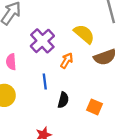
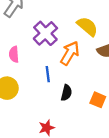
orange arrow: (67, 61) -> (70, 53), size x1.5

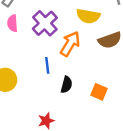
yellow semicircle: (87, 26) -> (88, 16), turned 150
pink semicircle: (14, 54) -> (12, 23), moved

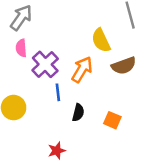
yellow semicircle: (88, 16) -> (101, 40), turned 55
purple cross: (45, 23) -> (45, 64), moved

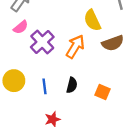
pink semicircle: (21, 48) -> (21, 27), turned -126
blue line: (58, 92) -> (45, 86), moved

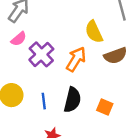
black semicircle: (72, 85) -> (72, 100), size x1.5

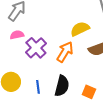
yellow semicircle: (94, 32) -> (80, 29), turned 90
pink semicircle: (19, 39) -> (17, 35), turned -152

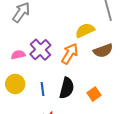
pink semicircle: (17, 35) -> (18, 55), moved
orange square: (89, 92) -> (94, 94), turned 32

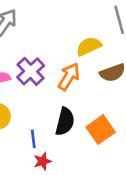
blue line: (42, 89) -> (33, 139), moved
orange square: (94, 94) -> (101, 130), size x1.5

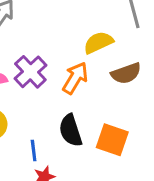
black semicircle: (65, 122) -> (71, 130), turned 148
orange square: (101, 130) -> (112, 140), turned -36

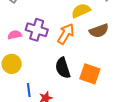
purple cross: (30, 72) -> (37, 30), turned -30
blue line: (34, 151) -> (29, 90), moved

